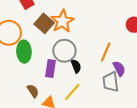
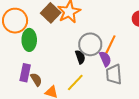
gray circle: (64, 51) -> (90, 44), moved
purple rectangle: (50, 68) -> (25, 73), moved
purple semicircle: (119, 69) -> (105, 59), moved

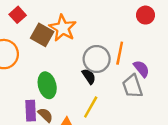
green ellipse: (29, 40) -> (47, 85), moved
purple semicircle: (105, 59) -> (141, 69), moved

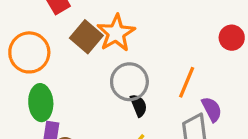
gray circle: (97, 59) -> (129, 82), moved
green ellipse: (47, 85) -> (41, 103), moved

